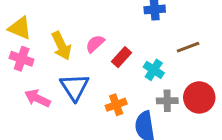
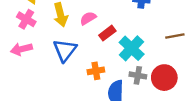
brown line: (188, 47) -> (175, 36), moved
cyan cross: (154, 70) -> (132, 48), size x1.5
pink arrow: (38, 98) -> (21, 49), moved, turned -50

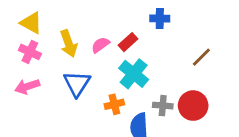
red rectangle: (107, 33) -> (128, 42), moved
brown line: (175, 36) -> (201, 57), turned -30
cyan cross: (132, 48) -> (134, 74), moved

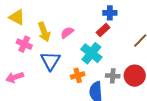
red rectangle: (128, 42) -> (103, 30), moved
pink cross: (30, 52) -> (24, 44), moved
pink arrow: (27, 86) -> (15, 77), moved

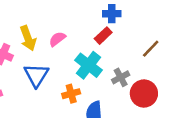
gray cross: (113, 76) -> (121, 77), moved, turned -32

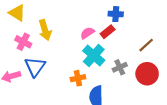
pink semicircle: (57, 39) -> (87, 33), moved
blue triangle: (36, 75) -> (35, 67), moved
red circle: (144, 94) -> (147, 74), moved

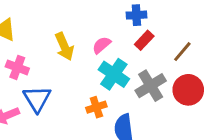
yellow arrow: (45, 30) -> (64, 47), moved
red rectangle: (108, 32) -> (144, 40), moved
gray cross: (120, 67) -> (151, 86), size x1.5

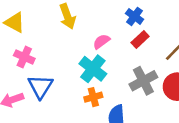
blue cross: (136, 15) -> (134, 16), turned 36
yellow arrow: (64, 47) -> (67, 16), moved
cyan cross: (114, 74) -> (93, 69), moved

